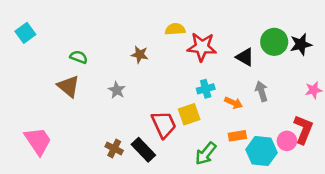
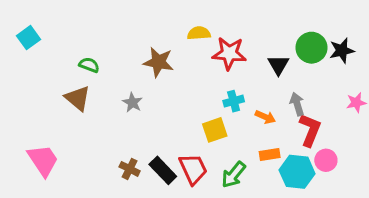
brown star: (140, 55) -> (158, 62), size x1.5
black triangle: (245, 57) -> (278, 65), turned 30
red trapezoid: (164, 124) -> (193, 169), moved
red L-shape: (303, 129) -> (310, 130), moved

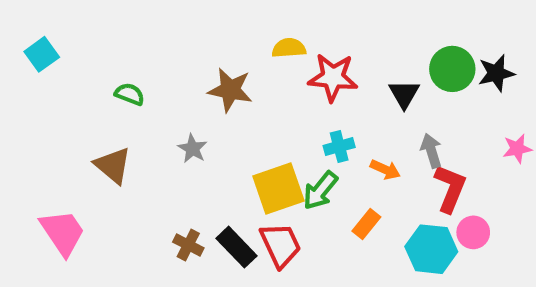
brown triangle: (78, 98) -> (113, 165), moved
yellow square: (215, 130) -> (278, 188), moved, size x1.4
orange rectangle: (270, 154) -> (366, 224), moved, turned -42
green arrow: (234, 175) -> (320, 190), moved

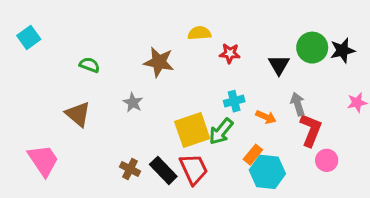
red star: (333, 77) -> (230, 53), size x0.6
cyan hexagon: (431, 249) -> (267, 172), moved

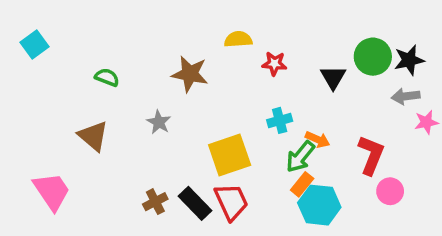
gray arrow: (298, 104) -> (406, 96), moved, turned -80
green arrow: (221, 131) -> (300, 157), moved
brown cross: (130, 169) -> (155, 202), turned 36

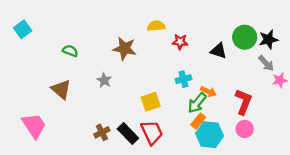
black triangle: (333, 77) -> (219, 51), turned -42
gray arrow: (406, 96) -> (266, 63), turned -126
yellow square: (230, 155) -> (151, 102), size x0.7
pink circle: (390, 191) -> (245, 129), moved

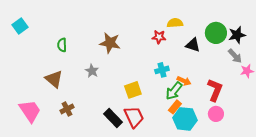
yellow semicircle: (156, 26) -> (175, 23), moved
green semicircle: (70, 51) -> (62, 45), turned -112
brown cross: (102, 132) -> (67, 109), moved

